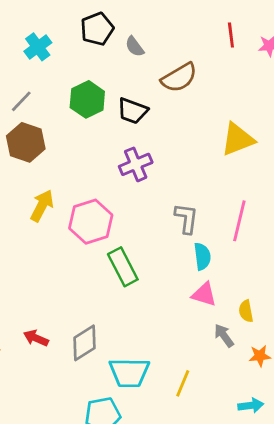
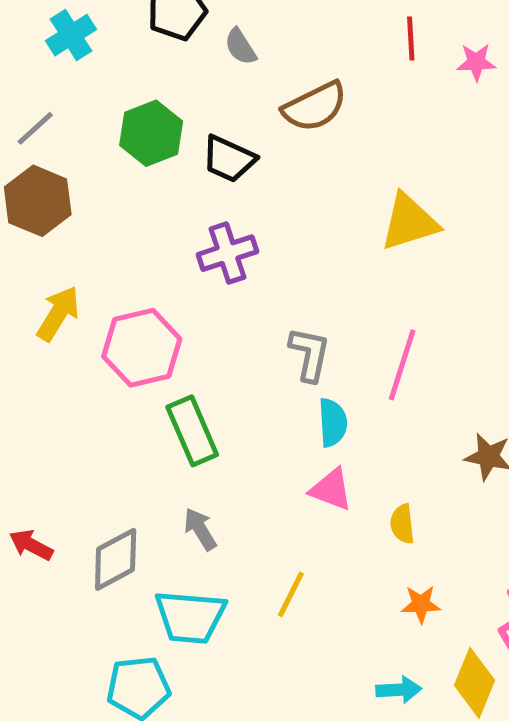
gray arrow: (224, 336) -> (200, 529), moved
yellow line: (183, 383) -> (291, 594), moved

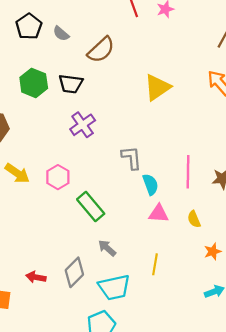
yellow arrow: (58, 314) -> (17, 173), turned 110
pink hexagon: (142, 348) -> (58, 177), size x0.7
pink line: (402, 365) -> (188, 172), moved

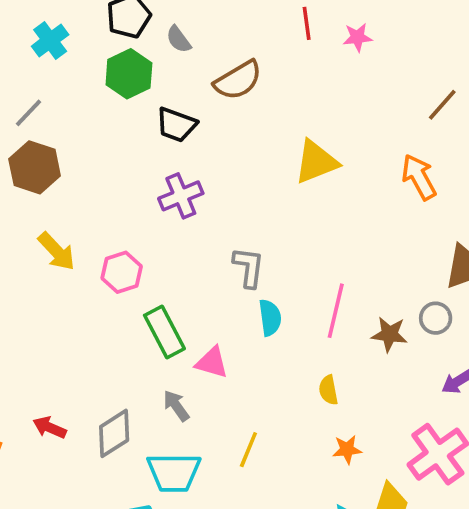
green hexagon: (34, 83) -> (129, 74), moved
pink triangle: (159, 214) -> (212, 362), moved

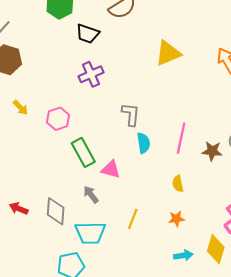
yellow arrow: (57, 251) -> (21, 108), size x0.7
gray diamond: (114, 433) -> (56, 211), turned -52
orange star: (347, 449) -> (176, 219), moved

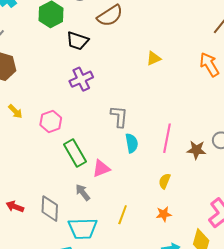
yellow triangle: (168, 53) -> (154, 58), size x0.6
pink triangle: (111, 169) -> (101, 168), turned -36
yellow semicircle: (178, 184) -> (165, 181), turned 35

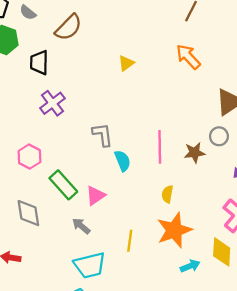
black trapezoid: (77, 41) -> (39, 63), turned 85
gray diamond: (50, 209) -> (28, 213), moved
orange star: (164, 214) -> (174, 230), size x2.0

